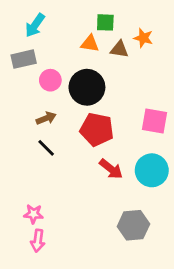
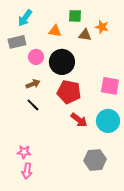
orange triangle: (90, 44) -> (55, 31), moved

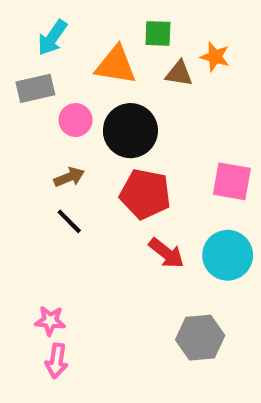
orange triangle: (55, 31) -> (116, 65), size x1.5

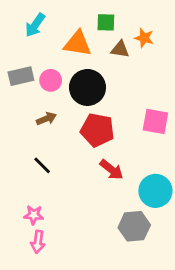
gray rectangle: (35, 88) -> (21, 76), moved
black line: (69, 221) -> (42, 165), moved
cyan circle: (228, 255) -> (155, 191), moved

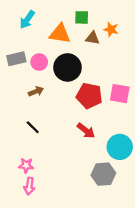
red pentagon: (97, 130) -> (89, 96), moved

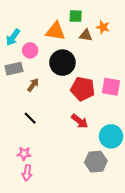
cyan arrow: (27, 20) -> (13, 37), moved
gray rectangle: (16, 59) -> (14, 69), moved
pink circle: (39, 62) -> (30, 50), moved
brown arrow: (36, 91) -> (33, 85), turned -32

